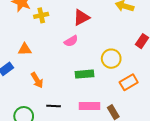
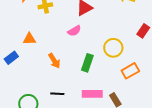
green rectangle: (84, 74) -> (87, 63), turned -66
orange arrow: (37, 80) -> (54, 61), moved

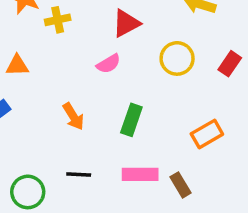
orange triangle: (29, 39) -> (17, 65), moved
yellow circle: (113, 48) -> (177, 58), moved

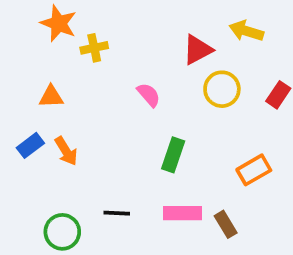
red triangle: (126, 23) -> (197, 50), moved
pink semicircle: (109, 64) -> (149, 95), turned -100
orange arrow: (73, 116) -> (66, 151), moved

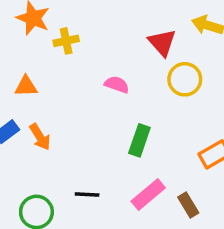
red triangle: (197, 50) -> (162, 43), turned -44
pink semicircle: (149, 95) -> (117, 85), turned -30
pink rectangle: (182, 213) -> (148, 194), turned -40

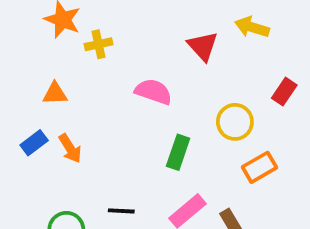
yellow circle: (185, 79) -> (235, 122), moved
pink semicircle: (117, 85) -> (153, 92), size x1.4

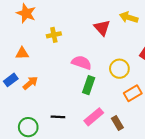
yellow cross: (99, 44) -> (54, 35), moved
pink semicircle: (153, 92) -> (82, 63), moved
orange arrow: (70, 148) -> (30, 83), turned -98

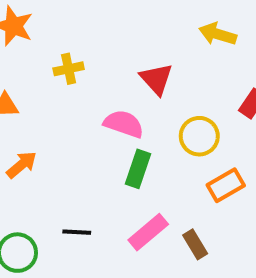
red triangle: (102, 28) -> (156, 79), moved

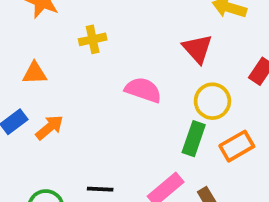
red triangle: (156, 79) -> (197, 49), moved
green rectangle: (138, 169) -> (194, 139), moved

